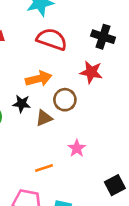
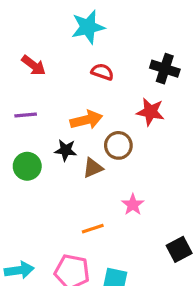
red semicircle: (52, 39) -> (102, 72), size x0.6

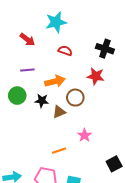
red arrow: (34, 65) -> (27, 39), moved
purple line: (26, 115) -> (27, 70), moved
green circle: (27, 166) -> (17, 96), moved

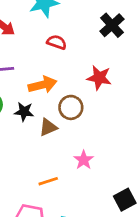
black cross: (105, 49) -> (112, 25), moved, turned 30

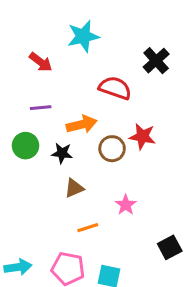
red semicircle: (57, 42) -> (115, 88), moved, size x1.5
red star: (99, 78) -> (142, 137), moved
brown triangle: (48, 127) -> (74, 188), moved

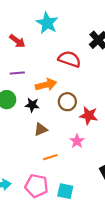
cyan star: (83, 36) -> (47, 23), turned -30
red star: (142, 137) -> (89, 116), moved

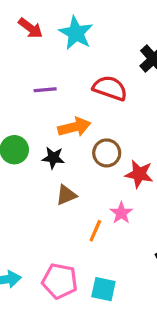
red arrow: (17, 41) -> (31, 28), moved
purple line: (17, 73) -> (45, 90), moved
orange line: (50, 157) -> (95, 231), moved, turned -48

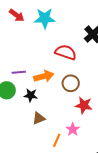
cyan star: (76, 33) -> (45, 18), turned -30
purple line: (45, 90) -> (19, 72), moved
brown circle: (107, 153) -> (71, 83), moved

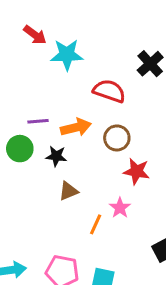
cyan star: (45, 18) -> (67, 55), moved

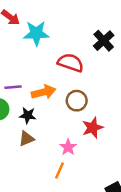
red star: (137, 171) -> (93, 128), turned -30
brown triangle: (68, 191) -> (26, 139), moved
pink star: (120, 208) -> (68, 147), moved

